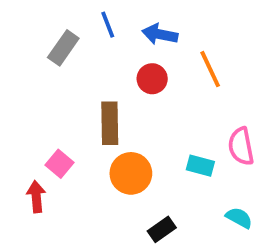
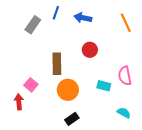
blue line: (108, 25) -> (56, 13), turned 40
orange line: (210, 69) -> (126, 23), moved
red circle: (152, 79) -> (90, 50), moved
black rectangle: (162, 229) -> (72, 119), moved

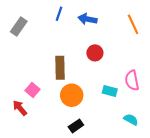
gray rectangle: (33, 25) -> (19, 26), moved
red arrow: (19, 102) -> (20, 108), turned -35

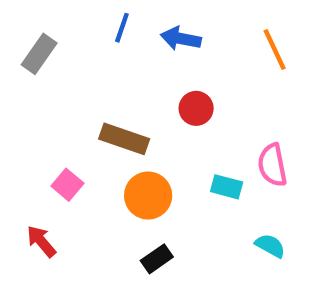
brown rectangle: (60, 68) -> (124, 139), turned -70
red arrow: (20, 108) -> (41, 241), moved

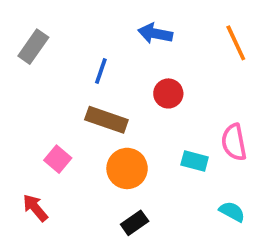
blue line: (122, 28) -> (101, 71), moved

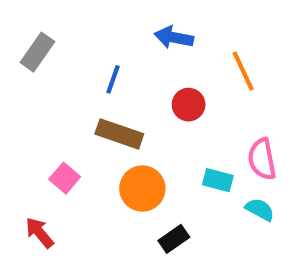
orange line: (236, 43) -> (243, 71), moved
cyan semicircle: (232, 212) -> (260, 210), moved
black rectangle: (135, 223) -> (174, 239), moved

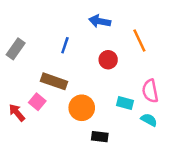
gray rectangle: (37, 52) -> (16, 49), moved
brown rectangle: (119, 134) -> (54, 81), moved
red arrow: (40, 233) -> (17, 113), moved
black rectangle: (174, 239) -> (100, 137), turned 42

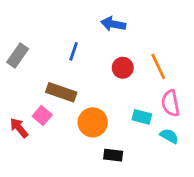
orange line: (139, 40) -> (158, 66), moved

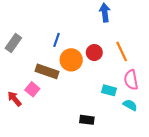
blue arrow: (113, 24) -> (105, 13), moved, turned 72
orange circle: (93, 122) -> (71, 60), moved

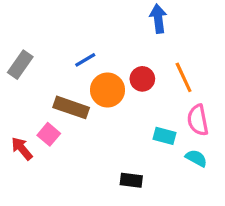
blue line: (56, 40) -> (85, 60), turned 40

